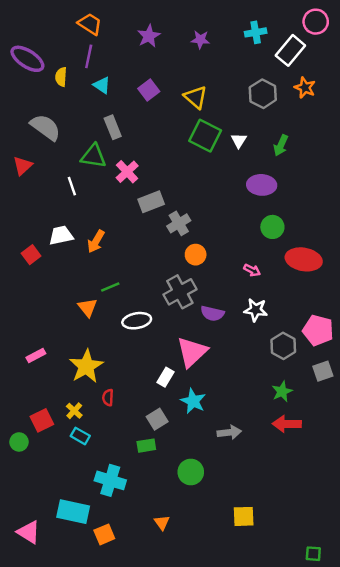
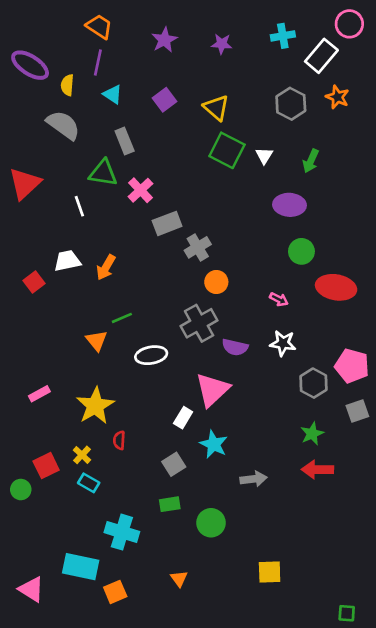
gray semicircle: (45, 127) -> (63, 125), moved
red triangle: (23, 166) -> (25, 184), size x1.5
green rectangle: (146, 446) -> (170, 504), moved

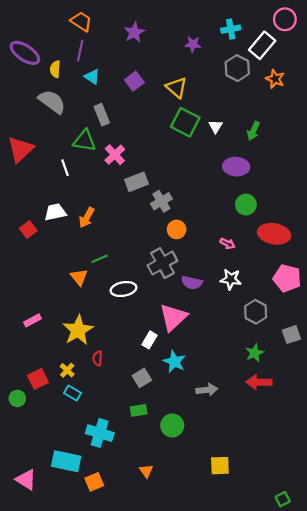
purple star: (222, 44) -> (193, 44), moved
gray hexagon: (291, 104) -> (237, 68), moved
pink pentagon: (352, 366) -> (287, 278), moved
green square: (347, 613) -> (283, 499), turned -32

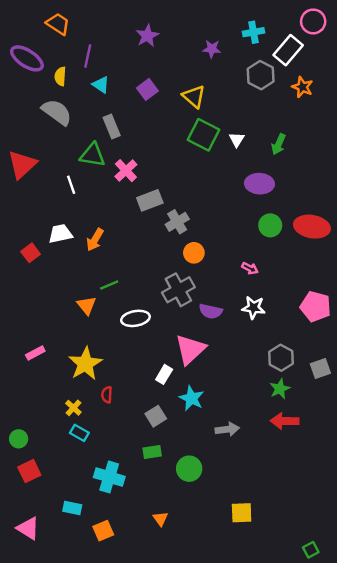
orange trapezoid: (81, 21) -> (58, 24), moved
red ellipse: (274, 234) -> (312, 227), moved
gray hexagon: (256, 312) -> (281, 358), moved
red square: (38, 379) -> (29, 471), moved
cyan rectangle: (66, 461) -> (72, 508), size x0.6

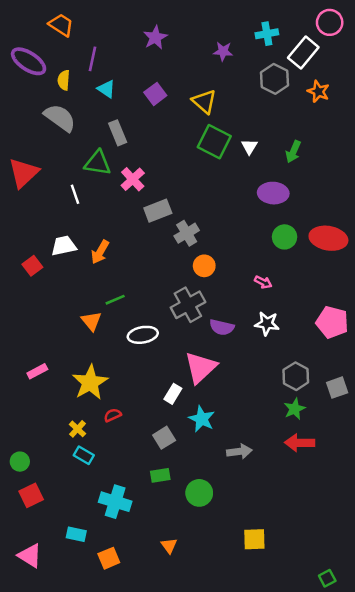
red semicircle: (107, 395) -> (113, 415), turned 63

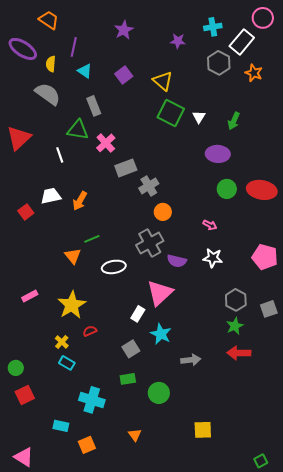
pink triangle: (30, 556) -> (24, 457), moved

